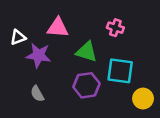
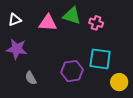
white triangle: (18, 37) -> (15, 20), moved
green triangle: (87, 52) -> (72, 16), moved
purple star: (38, 55) -> (17, 49), moved

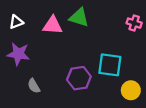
pink cross: (96, 23) -> (134, 23), moved

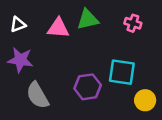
green triangle: (79, 18) -> (88, 20), turned -30
pink cross: (134, 23) -> (133, 23), moved
gray semicircle: (34, 86) -> (38, 95), size x1.6

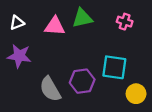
gray semicircle: (38, 95) -> (50, 89), moved

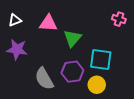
green triangle: (82, 18) -> (72, 38), moved, turned -36
pink cross: (125, 22) -> (119, 19), moved
yellow circle: (136, 94) -> (97, 85), moved

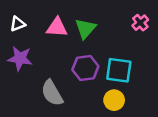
pink cross: (119, 19) -> (140, 23), turned 32
green triangle: (72, 38) -> (85, 29), moved
purple hexagon: (72, 72) -> (85, 68), moved

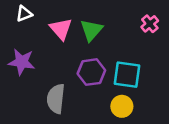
white triangle: (18, 24) -> (24, 14), moved
pink triangle: (57, 27) -> (61, 29), turned 45
gray semicircle: (52, 93) -> (56, 99), turned 36

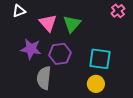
pink cross: (150, 24) -> (118, 11), moved
purple star: (22, 62) -> (31, 49), moved
purple hexagon: (91, 72) -> (60, 54), moved

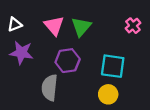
white triangle: (19, 11) -> (15, 24), moved
pink cross: (118, 11) -> (133, 26), moved
purple star: (31, 49) -> (21, 53), moved

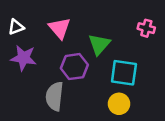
pink cross: (133, 26) -> (146, 28), turned -35
green triangle: (81, 27) -> (99, 44), moved

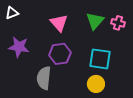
white triangle: (16, 27) -> (12, 13), moved
pink triangle: (59, 28) -> (59, 23), moved
green triangle: (99, 44) -> (95, 21), moved

